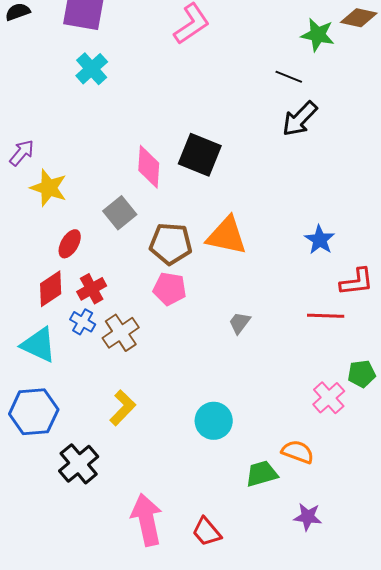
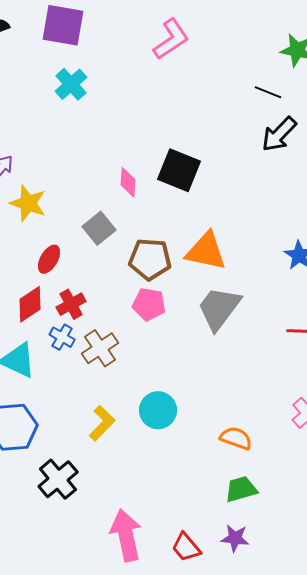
pink diamond: (149, 167) -> (128, 182), size x0.7
gray trapezoid: (240, 323) -> (219, 308), moved, size x2.0
cyan circle: (214, 421) -> (158, 410), moved
orange semicircle: (298, 452) -> (236, 438), moved
purple star: (308, 517) -> (235, 538), moved

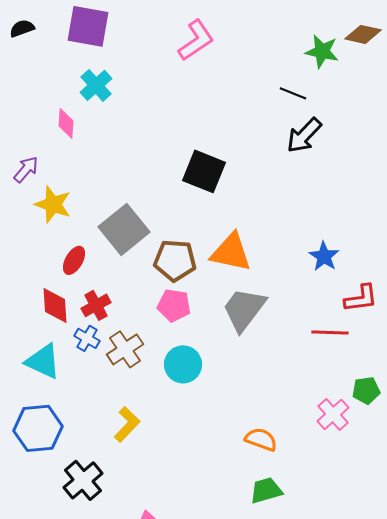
pink diamond: (128, 182) -> (66, 123), moved
gray square: (99, 228) -> (124, 229), size x1.5
red diamond: (30, 304) -> (55, 305), turned -60
cyan circle: (158, 410) -> (183, 364), moved

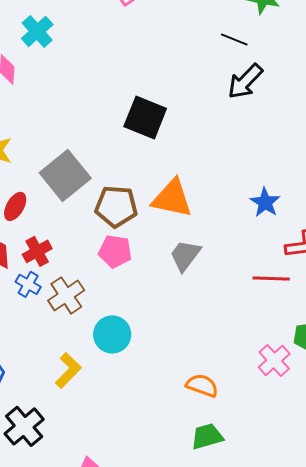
gray trapezoid: (244, 309) -> (185, 255), size x0.7
cyan circle: (183, 364) -> (112, 334), moved

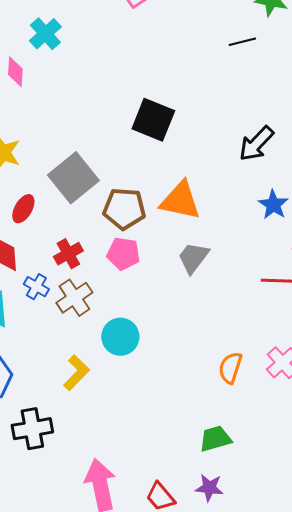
black line: (234, 39) -> (242, 42), turned -36
black arrow: (245, 81) -> (256, 144), moved
red cross: (37, 251) -> (68, 254), moved
orange semicircle: (202, 385) -> (230, 368), moved, turned -92
black cross: (24, 426) -> (32, 429), turned 30

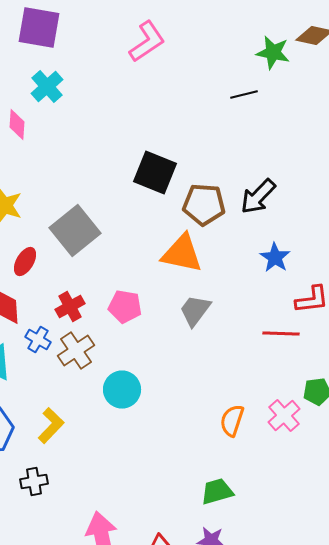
brown pentagon: (124, 209) -> (204, 204), moved
yellow L-shape: (76, 373) -> (51, 426), moved
black cross: (32, 429) -> (34, 482), size x0.7

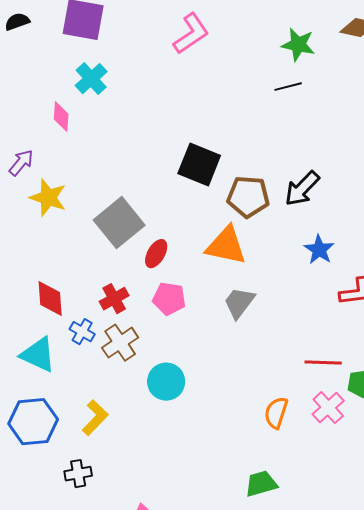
green star: (273, 52) -> (298, 45), moved
red ellipse: (25, 262) -> (156, 254), moved
red line: (281, 334) -> (323, 363), moved

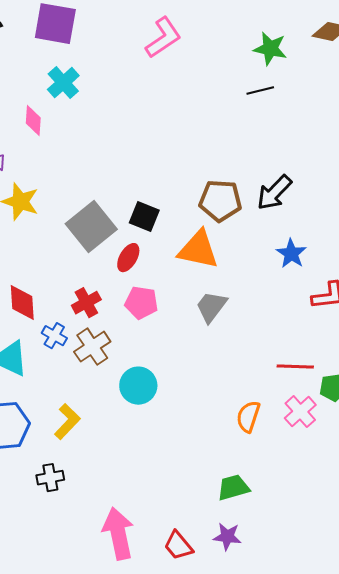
black square: (199, 165) -> (144, 217), moved, size x0.7

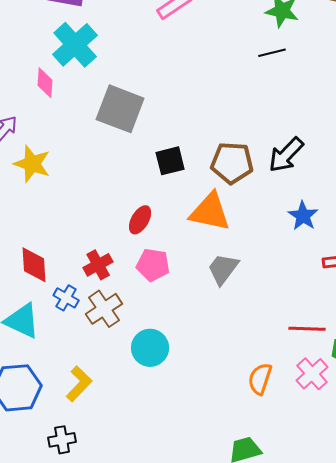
cyan cross: (63, 83) -> (75, 45), size x1.4
black square: (144, 217) -> (170, 161), moved, turned -36
gray square: (91, 227) -> (120, 109), moved, turned -30

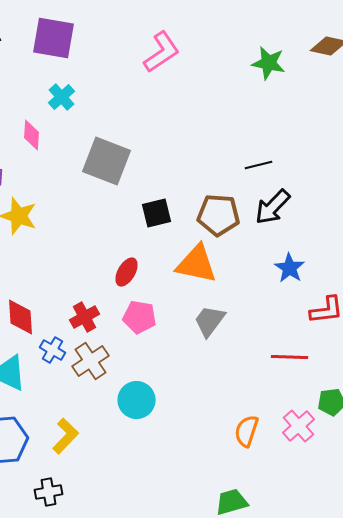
cyan cross: (75, 45) -> (62, 97), size x0.6
black line: (272, 53) -> (258, 165), moved
red line: (307, 329) -> (290, 357), moved

